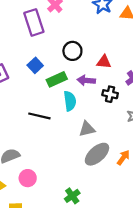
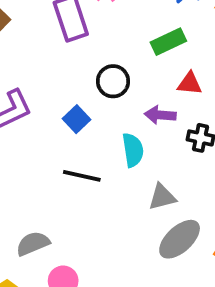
black circle: (72, 51) -> (113, 81), moved
blue square: (35, 65) -> (76, 119), moved
green rectangle: (57, 79) -> (168, 42), moved

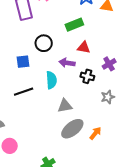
blue square: (76, 119) -> (23, 62), turned 32
black line: (82, 176) -> (24, 92), turned -36

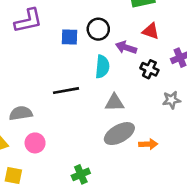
black circle: (44, 43) -> (98, 29), moved
black line: (24, 92) -> (66, 91), moved
orange arrow: (95, 133) -> (148, 144), turned 40

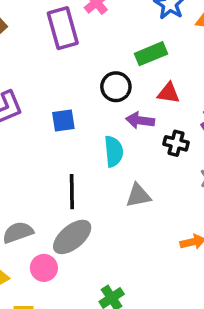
black circle: (98, 29) -> (116, 87), moved
black line: (66, 91) -> (72, 192), turned -70
gray ellipse: (119, 134) -> (72, 237), moved

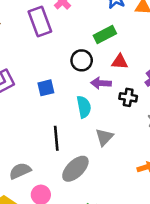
gray triangle: (138, 196) -> (104, 137), turned -30
gray ellipse: (72, 237) -> (75, 169), moved

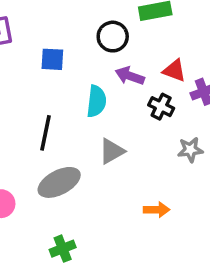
red triangle: (120, 62) -> (174, 71), moved

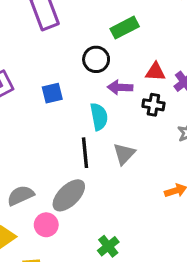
black line: (46, 133) -> (85, 153), moved
gray ellipse: (59, 182) -> (69, 195), moved

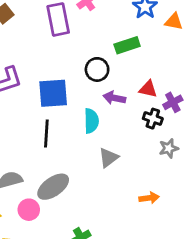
blue square: (52, 93) -> (53, 93), size x1.6
black cross: (153, 105) -> (153, 119), moved
black line: (85, 153) -> (46, 133), moved

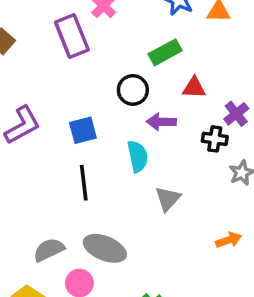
red triangle: (148, 89) -> (194, 88), moved
blue square: (53, 93) -> (83, 130), size x0.7
gray ellipse: (53, 187) -> (105, 248), turned 68

